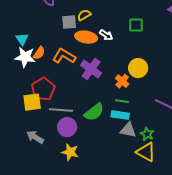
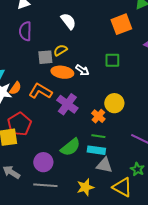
gray line: (61, 110) -> (45, 185), moved
green star: (147, 134) -> (137, 169), moved
yellow star: (70, 152) -> (85, 187), moved, turned -30

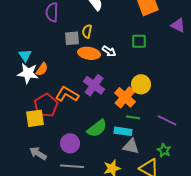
yellow semicircle: (60, 50) -> (87, 31), turned -48
orange L-shape: (40, 91) -> (67, 94), moved
orange cross: (98, 116) -> (125, 97), size x1.5
green line: (98, 136) -> (133, 117), moved

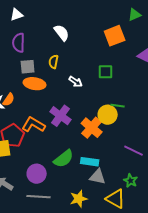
gray square: (72, 38) -> (28, 67), moved
orange ellipse: (89, 53) -> (35, 84), moved
green line: (133, 117) -> (118, 106), moved

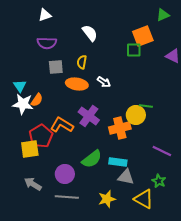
purple semicircle: (19, 43) -> (47, 43), turned -90
green square: (106, 72) -> (134, 50), moved
orange ellipse: (35, 84) -> (77, 84), moved
orange cross: (92, 128) -> (120, 128), turned 35

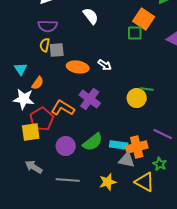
orange square: (143, 36) -> (144, 19), turned -35
yellow semicircle: (82, 62) -> (45, 45), moved
white star: (23, 104) -> (24, 99), moved
orange cross: (120, 128) -> (137, 147), moved
purple circle: (65, 174) -> (66, 146), moved

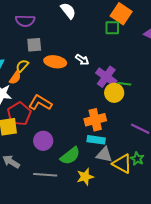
yellow semicircle: (45, 45) -> (22, 66), moved, turned 32
purple cross: (90, 99) -> (106, 77), moved
green semicircle: (93, 142) -> (70, 156), moved
orange cross: (137, 147) -> (95, 120), moved
yellow triangle: (145, 182) -> (122, 164), moved

